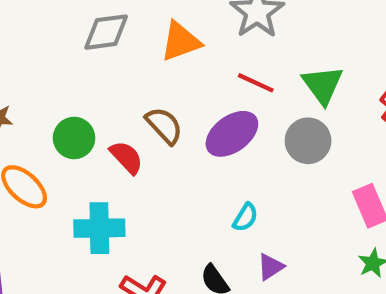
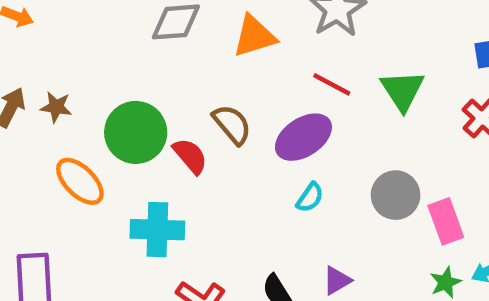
green circle: (74, 138) -> (136, 132), size x1.4
gray circle: (308, 141) -> (396, 195), moved
cyan semicircle: (245, 217) -> (310, 197), moved

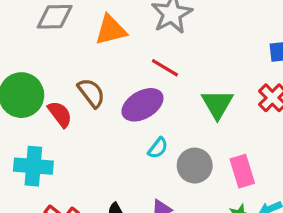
green triangle: (402, 90) -> (217, 104), moved
gray circle: (396, 195) -> (195, 166), moved
cyan semicircle: (310, 197) -> (158, 148), moved

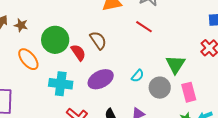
green triangle: (217, 104) -> (175, 64), moved
purple ellipse: (142, 105) -> (101, 79), moved

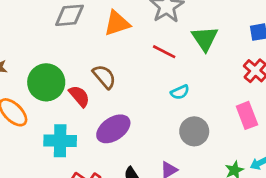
green triangle: (175, 64) -> (205, 39), moved
cyan semicircle: (138, 76) -> (180, 92), moved, turned 32
pink rectangle: (189, 92) -> (247, 115), moved

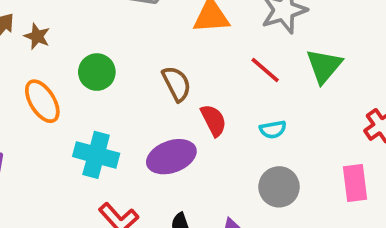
green circle: (46, 82) -> (97, 72), size x0.7
red semicircle: (79, 96) -> (214, 120), moved

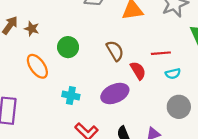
red line: (265, 70) -> (161, 53), moved, turned -42
cyan cross: (96, 155) -> (71, 95), size x0.7

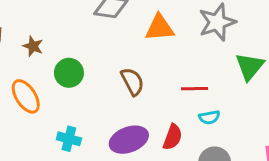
brown star: (32, 29) -> (33, 46), moved
red semicircle: (138, 71) -> (173, 137), moved, turned 48

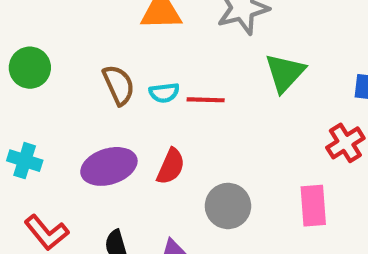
cyan semicircle: (209, 117) -> (164, 93), moved

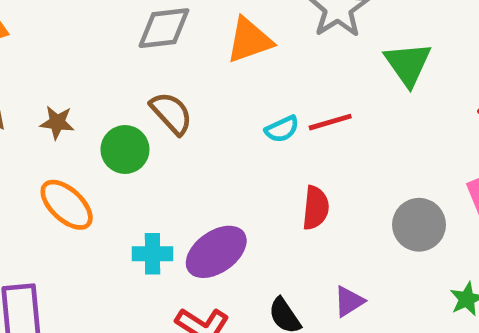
brown semicircle: (119, 85) -> (171, 113), moved
purple ellipse: (109, 166) -> (216, 252), moved
gray circle: (228, 206) -> (419, 225), moved

